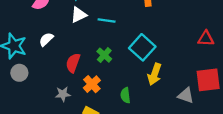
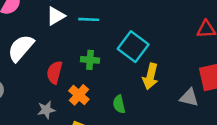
white semicircle: (46, 39) -> (21, 48), size x1.6
green cross: (104, 55) -> (90, 60), turned -32

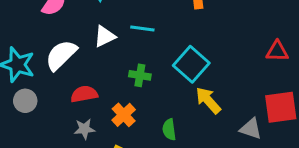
white triangle: (56, 16) -> (105, 36), moved
red semicircle: (55, 72) -> (84, 94), moved, turned 60
yellow arrow: (150, 76) -> (208, 100), turned 120

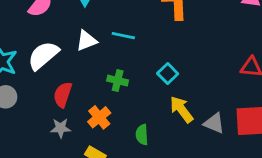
cyan square: (191, 64) -> (168, 73), size x0.6
red semicircle: (84, 94) -> (63, 95), turned -65
gray triangle: (251, 129) -> (214, 123), moved

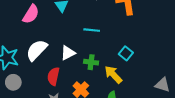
white triangle: (87, 41) -> (68, 53), moved
yellow arrow: (181, 109) -> (113, 75), moved

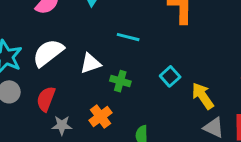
yellow arrow: (113, 75) -> (203, 96), moved
red semicircle: (53, 76) -> (46, 99), moved

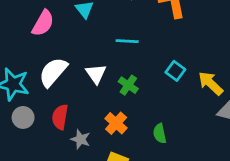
white triangle: (90, 63) -> (96, 74), turned -35
green cross: (120, 81) -> (128, 85), turned 30
gray star: (62, 125) -> (81, 139), turned 30

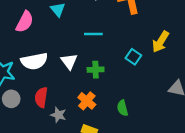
white semicircle: (53, 72) -> (34, 61), turned -140
yellow arrow: (211, 83) -> (160, 42), moved, turned -100
green cross: (128, 85) -> (96, 70), turned -35

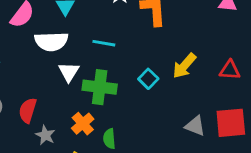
white semicircle: (34, 61) -> (51, 41), moved
green cross: (96, 70) -> (100, 87), size x1.6
green semicircle: (122, 108) -> (109, 139), moved

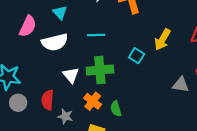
white triangle: (69, 72) -> (71, 75), moved

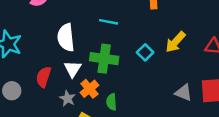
white semicircle: (55, 42) -> (66, 37), moved, turned 85
white triangle: (71, 75) -> (73, 69), moved
gray circle: (18, 103) -> (12, 91), moved
gray star: (65, 116) -> (67, 98), moved

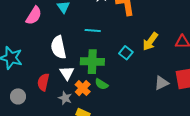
gray triangle: (184, 93) -> (161, 83), turned -42
green semicircle: (111, 102) -> (101, 84), moved, turned -48

